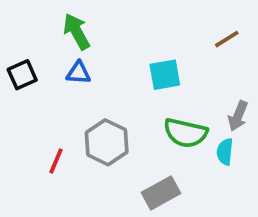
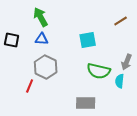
black square: (22, 75) -> (12, 40), turned 35
gray hexagon: (107, 142) -> (46, 67), moved
gray rectangle: (161, 193) -> (86, 103), turned 30

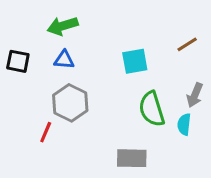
green arrow: (41, 17) -> (63, 26), turned -78
brown line: (121, 21) -> (187, 44), moved
green semicircle: (99, 71) -> (152, 109), turned 60

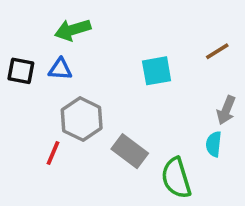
blue triangle: (64, 60) -> (60, 69), moved
green semicircle: (152, 109) -> (176, 178), moved
gray rectangle: (132, 158) -> (130, 151), moved, turned 36

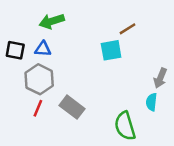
brown line: (217, 51) -> (127, 29), moved
gray hexagon: (82, 119) -> (39, 79), moved
gray rectangle: (130, 151) -> (72, 107), moved

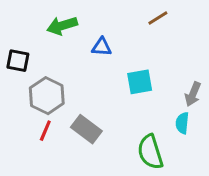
brown line: (127, 29) -> (158, 18), moved
blue triangle: (43, 49) -> (102, 47), moved
cyan square: (111, 50) -> (140, 82), moved

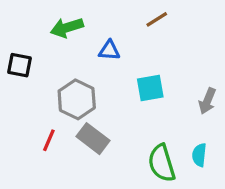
brown line: (158, 18) -> (157, 19), moved
gray hexagon: (47, 96) -> (77, 99), moved
cyan semicircle: (182, 123) -> (199, 155), moved

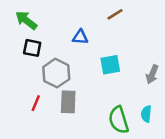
green arrow: (67, 28) -> (26, 20), moved, turned 55
black square: (20, 65) -> (32, 48), moved
gray rectangle: (93, 139) -> (68, 102), turned 55

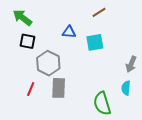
cyan square: (110, 65) -> (95, 42), moved
cyan semicircle: (146, 114) -> (126, 88), moved

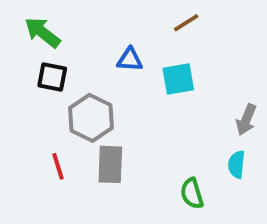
red line: (31, 89) -> (58, 166), turned -40
green semicircle: (102, 103) -> (192, 194), size x0.7

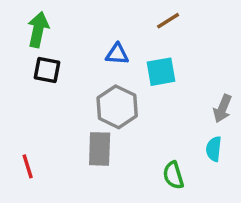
green arrow: (42, 32) -> (38, 30), turned 64
gray hexagon: (91, 118) -> (117, 107), moved
red line: (58, 166) -> (28, 166), moved

